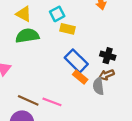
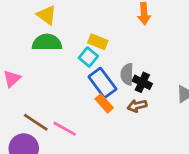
cyan square: (57, 14) -> (88, 57), moved, turned -32
gray semicircle: (98, 86) -> (127, 74), moved

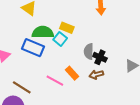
green semicircle: (47, 42) -> (43, 32), moved
blue rectangle: (102, 83) -> (33, 48), moved, turned -30
pink line: (65, 129) -> (55, 81), moved

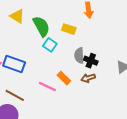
yellow rectangle: (67, 28) -> (69, 29), moved
green semicircle: (43, 32) -> (41, 26), moved, turned 65
blue rectangle: (33, 48) -> (14, 64), moved

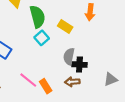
black cross: (91, 61) -> (79, 65), turned -32
orange rectangle: (64, 78) -> (46, 86), moved

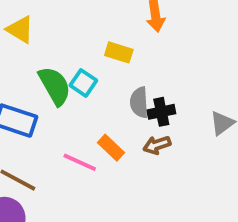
green semicircle: (37, 17) -> (55, 86), moved
orange rectangle: (46, 86) -> (111, 148), moved

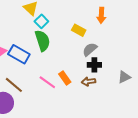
cyan square: (83, 83) -> (41, 21), moved
gray semicircle: (139, 102) -> (90, 49), moved, turned 42

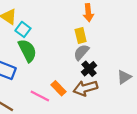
yellow rectangle: (79, 30) -> (81, 35), moved, turned 56
black cross: (94, 65) -> (89, 69), turned -32
brown arrow: (89, 81) -> (85, 88), size x1.5

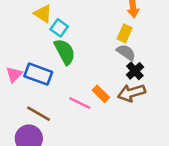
yellow rectangle: (81, 35) -> (125, 33), turned 40
gray semicircle: (81, 52) -> (126, 52), turned 84

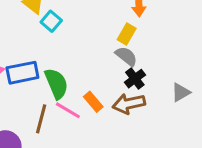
green semicircle: (65, 52) -> (56, 84), moved
blue rectangle: (38, 74) -> (22, 73), turned -36
brown line: (39, 114) -> (41, 119), moved, turned 70

